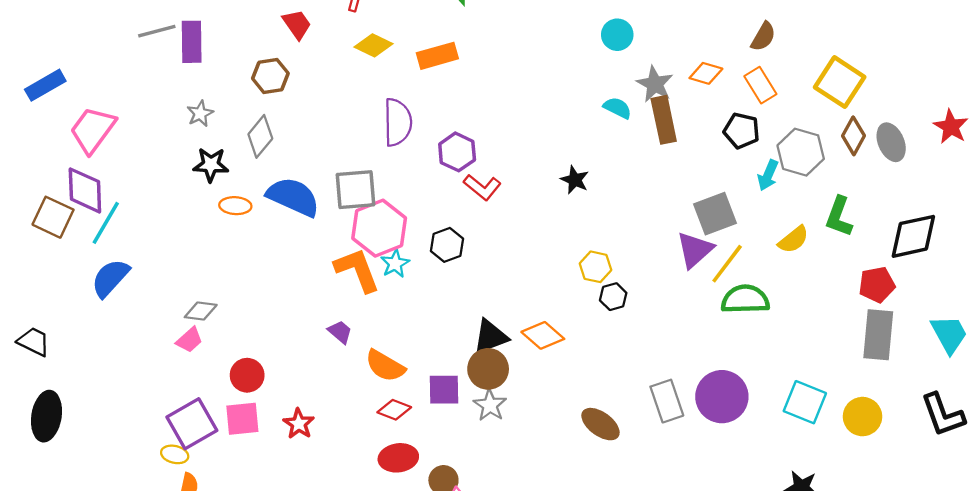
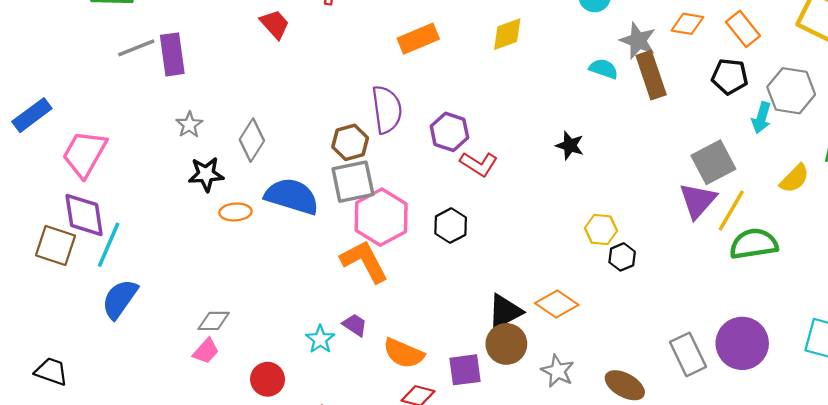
yellow diamond: (373, 45) -> (507, 34), moved, turned -39
brown hexagon: (270, 76) -> (350, 142), moved
cyan star: (395, 264) -> (320, 339), moved
gray star: (490, 405) -> (558, 371), moved

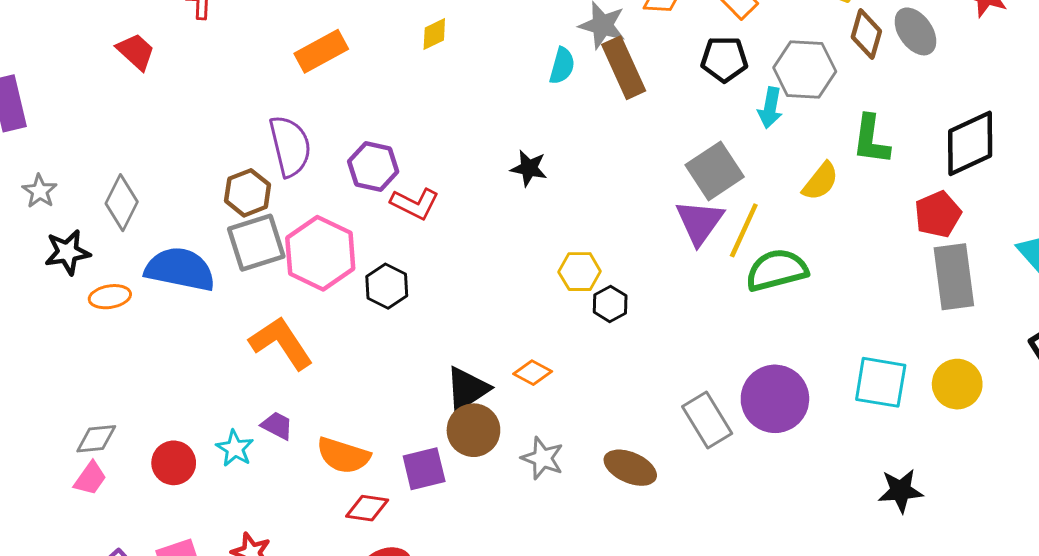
yellow diamond: (507, 34) -> (434, 34), size x0.7
cyan semicircle: (604, 69) -> (562, 66), turned 92
pink hexagon: (381, 217) -> (320, 253), moved
orange diamond: (557, 304) -> (533, 373), size x0.7
red circle: (268, 379) -> (174, 463), moved

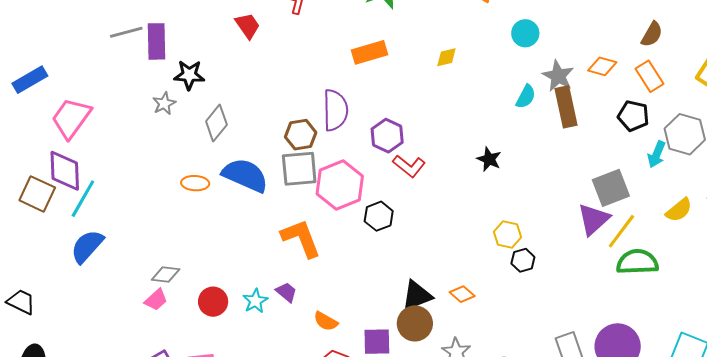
black star: (67, 252) -> (189, 75), moved
orange semicircle: (343, 455) -> (326, 321), size x0.7

